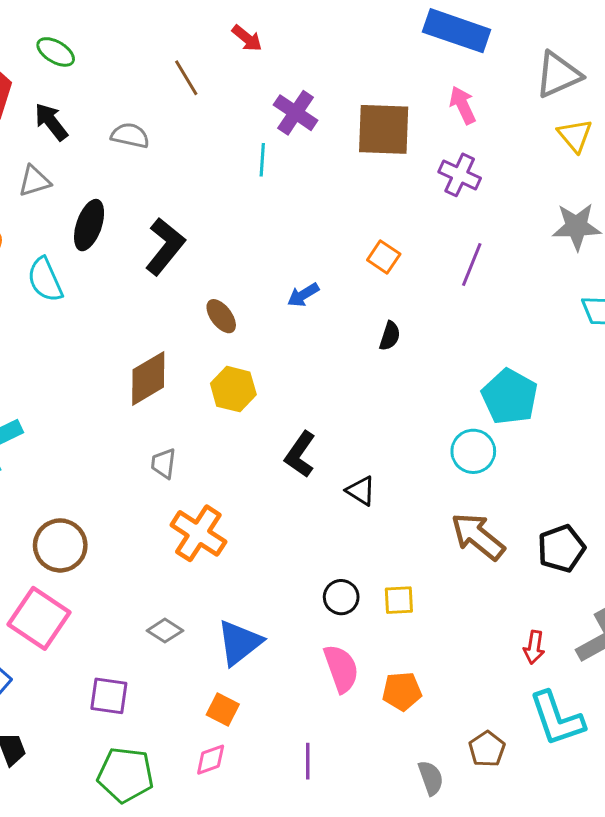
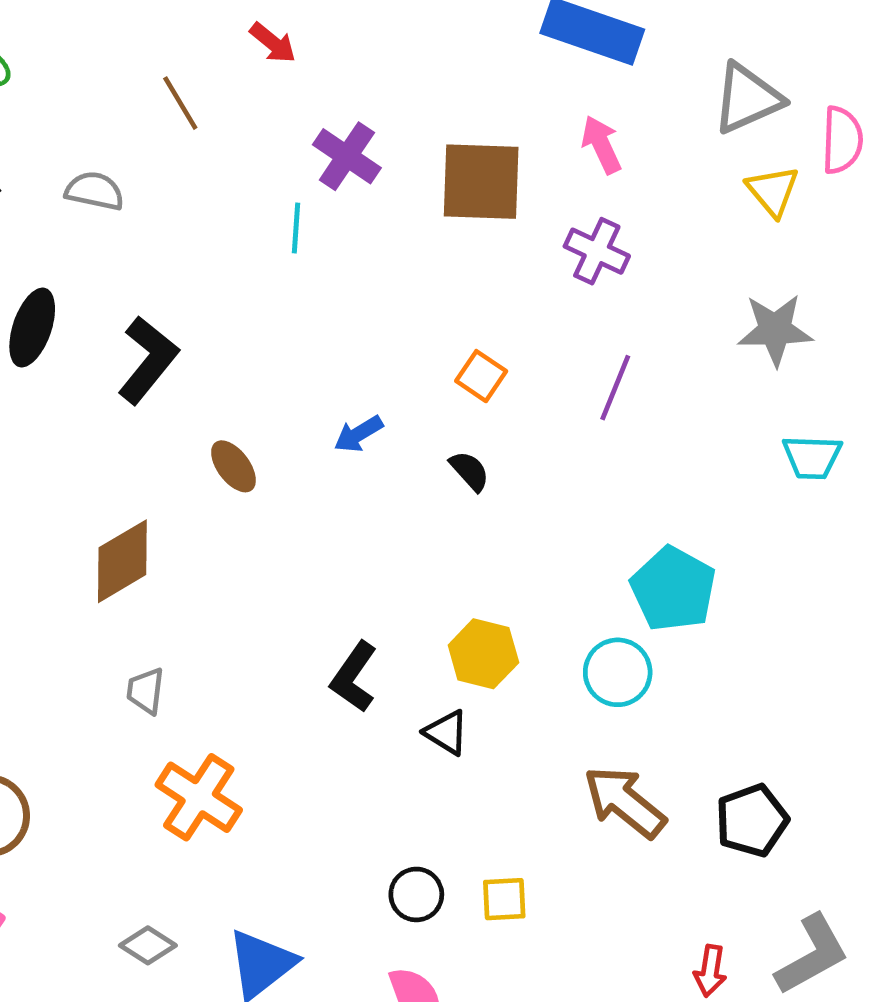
black semicircle: (390, 336) -> (470, 471), moved, turned -60
yellow hexagon: (233, 389) -> (483, 654), moved

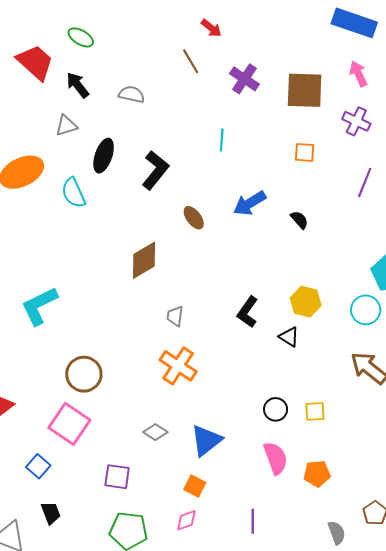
brown line: (180, 103) -> (191, 61), moved
cyan line: (296, 228) -> (222, 140), moved
orange square: (481, 376) -> (305, 152), moved, turned -30
blue arrow: (358, 434) -> (250, 203), size x1.5
gray trapezoid: (146, 691) -> (175, 316), moved

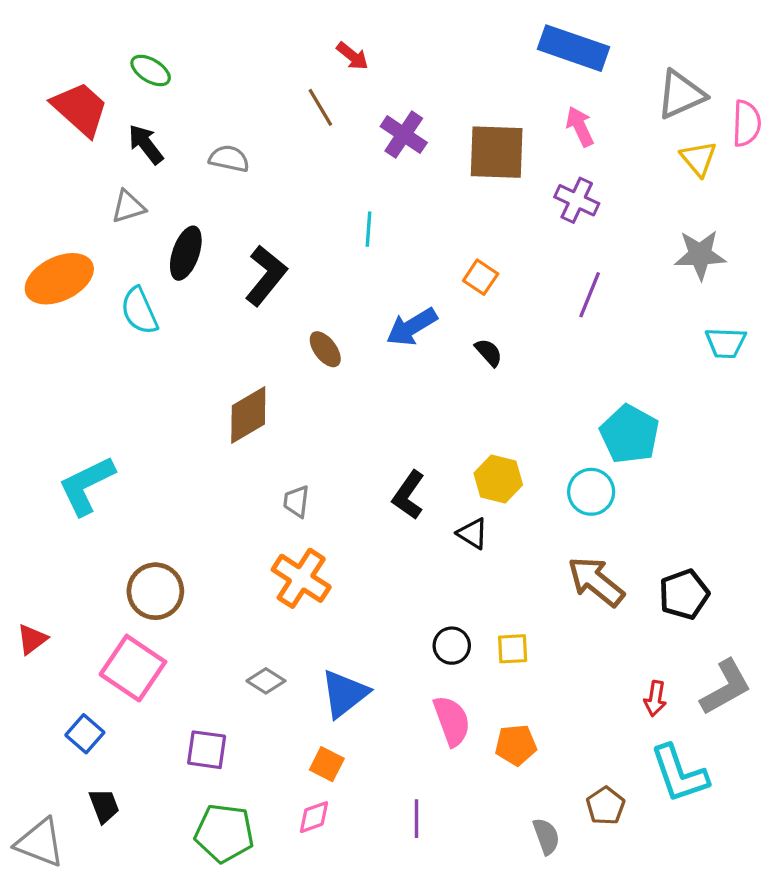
orange square: (305, 152) -> (481, 277), moved, turned 30

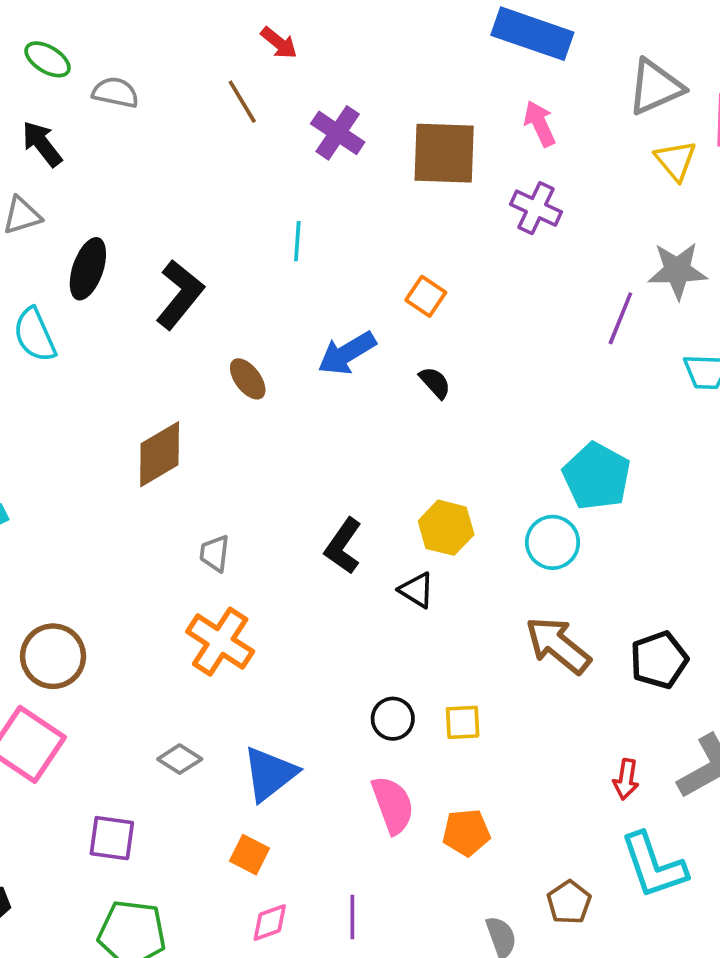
gray semicircle: (229, 159) -> (115, 92), moved
purple line: (590, 295) -> (620, 318), moved
pink diamond: (314, 817) -> (270, 923), moved

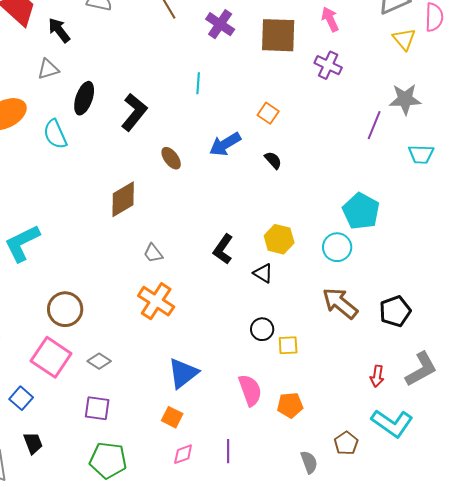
gray trapezoid: (215, 553) -> (153, 253), turned -45
black circle: (393, 719) -> (262, 329), moved
gray diamond: (180, 759) -> (99, 361), moved
cyan L-shape: (654, 866) -> (392, 423), turned -36

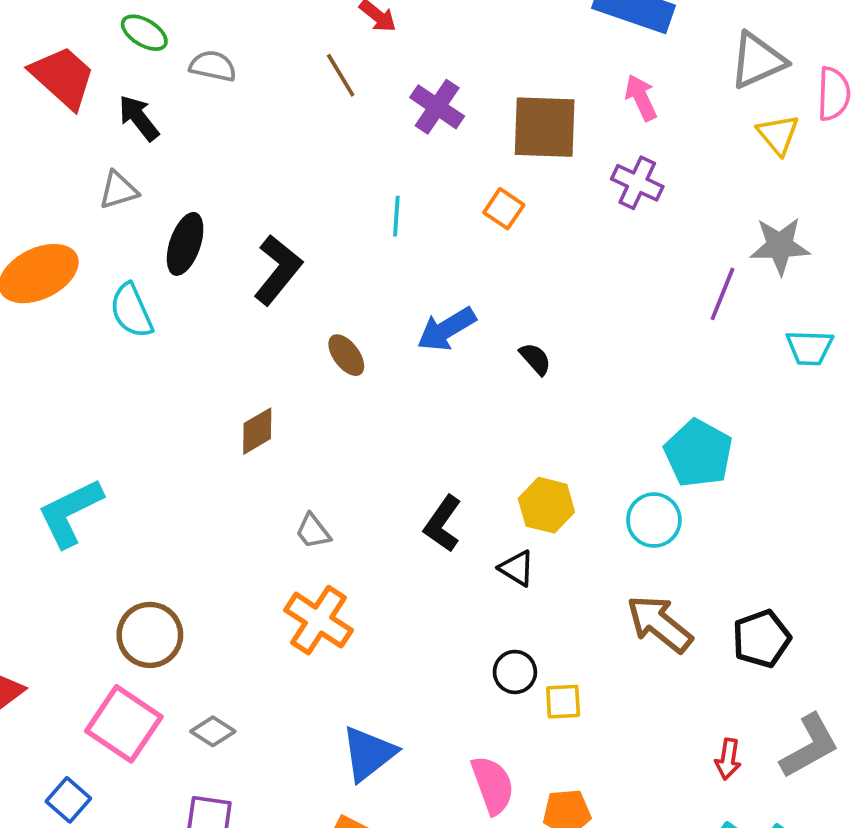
orange square: (268, 113) -> (504, 209), moved
brown diamond: (123, 199) -> (257, 431), size x0.7

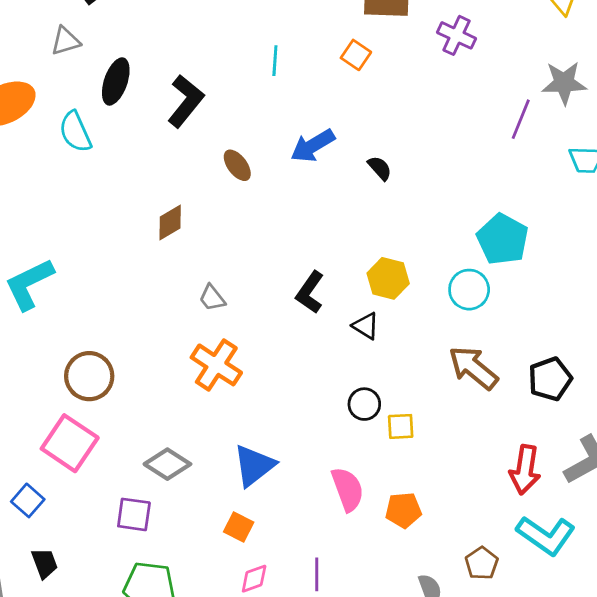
gray diamond: (213, 731) -> (167, 464), moved, size x1.4
red arrow: (728, 759) -> (525, 470), size x1.6

